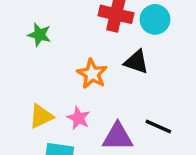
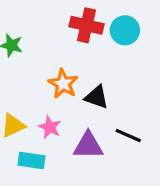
black triangle: (136, 62) -> (97, 97), moved

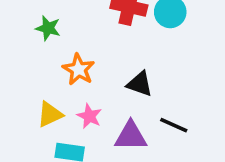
orange star: (63, 84) -> (79, 69), moved

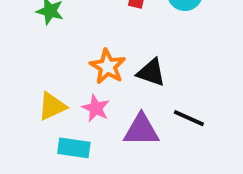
orange star: (79, 69) -> (108, 67), moved

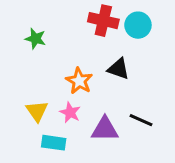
black triangle: (151, 72) -> (118, 69), moved
yellow triangle: (52, 106) -> (37, 111), turned -40

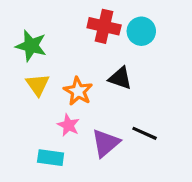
green star: (35, 39) -> (31, 46), size x1.4
yellow triangle: (37, 111) -> (38, 85), moved
purple triangle: (105, 129) -> (106, 143), turned -40

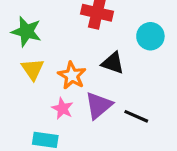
cyan circle: (141, 31) -> (150, 36), moved
purple triangle: (106, 143) -> (99, 105), moved

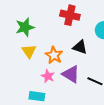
green star: (26, 32) -> (25, 27), turned -30
purple triangle: (99, 105) -> (71, 74), turned -48

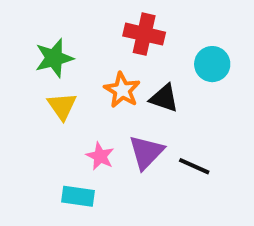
orange star: (54, 55) -> (122, 90), moved
purple triangle: (71, 74) -> (146, 152), turned 42

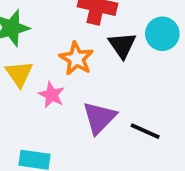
black triangle: (164, 98) -> (122, 45), moved, turned 36
pink star: (100, 156) -> (52, 95), moved

